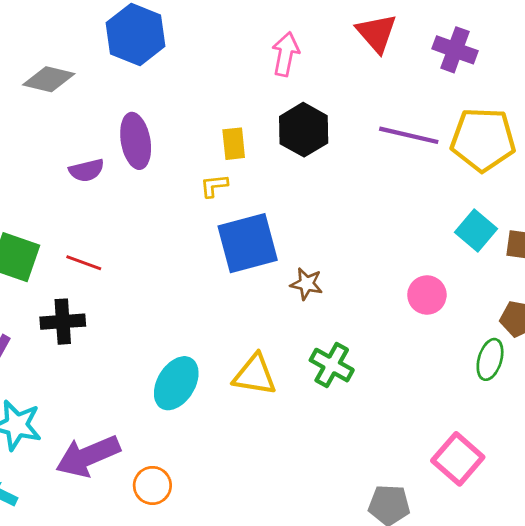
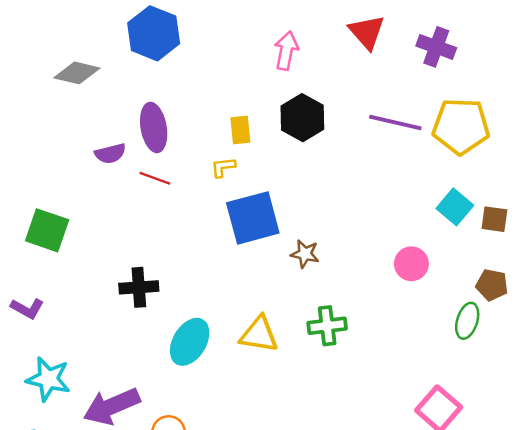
red line: (84, 263) -> (155, 178), moved
black cross: (63, 322) -> (139, 287), moved
green cross: (332, 365) -> (327, 326), turned -36

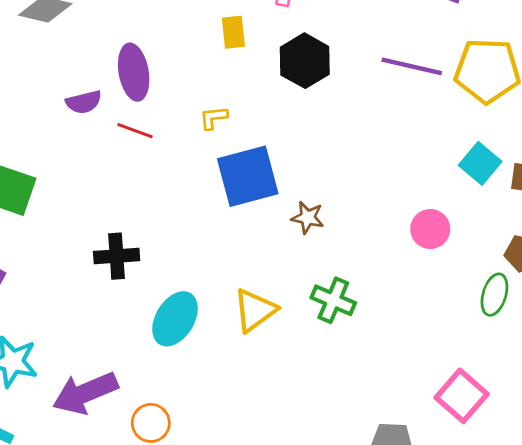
yellow rectangle: (240, 130) -> (233, 32), moved
green cross: (327, 326) -> (333, 300), turned 30
yellow triangle: (259, 334) -> (255, 310), turned -45

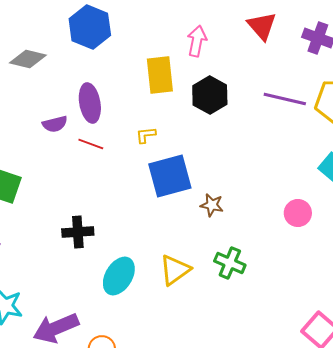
yellow rectangle: (233, 32) -> (160, 75), size x1.6

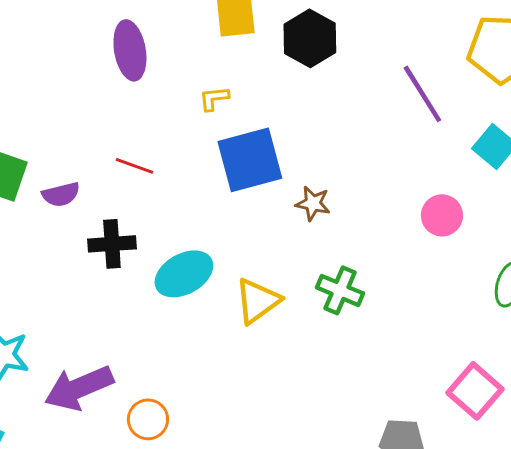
purple line: (285, 99) -> (422, 94), moved, turned 45
purple semicircle: (55, 124) -> (61, 194), moved
red line: (91, 144) -> (134, 166), moved
cyan ellipse: (119, 276) -> (184, 274), moved, turned 30

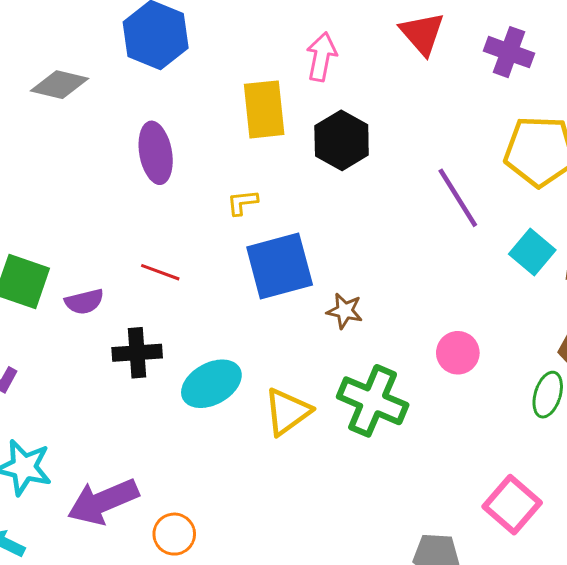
pink circle: (442, 215) -> (458, 353), moved
green cross: (340, 290) -> (373, 401), size x1.4

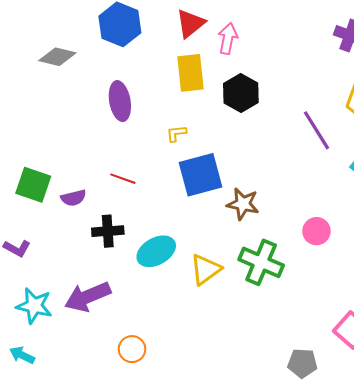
red triangle: (422, 33) -> (190, 23), moved, turned 32
brown star: (345, 311) -> (243, 204), size x1.4
purple arrow: (103, 502) -> (88, 297), moved

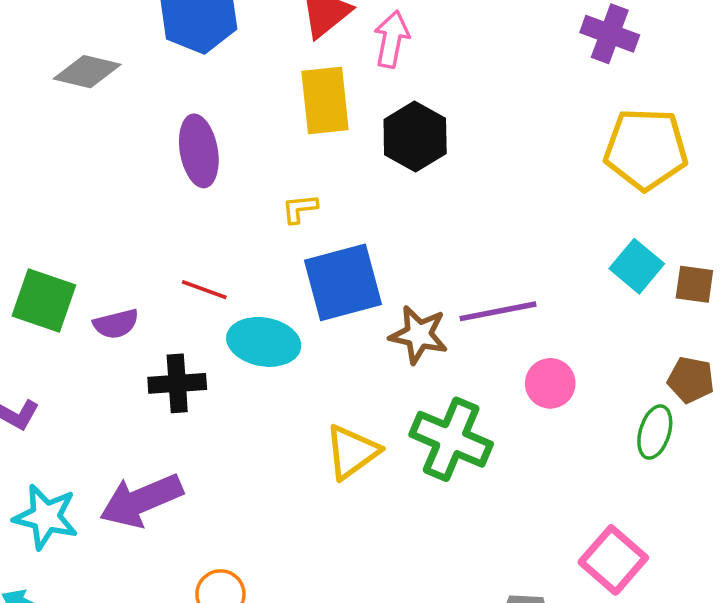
purple line: (316, 130) -> (498, 311), moved, turned -69
cyan ellipse: (156, 251) -> (264, 342), moved, turned 39

